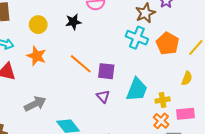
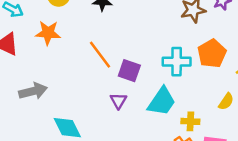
cyan cross: (137, 38) -> (177, 62), moved, turned -35
orange star: (36, 56) -> (48, 33), turned -30

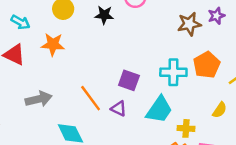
orange line: (100, 55) -> (91, 98), moved
purple triangle: (118, 101) -> (119, 109), turned -35

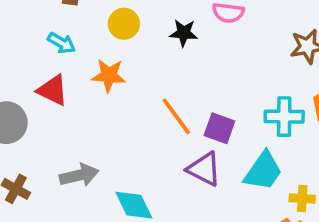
orange line: (91, 98) -> (176, 116), moved
gray arrow: (39, 99) -> (79, 175), moved
purple triangle: (119, 109) -> (204, 169), size x1.5

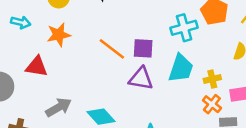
red triangle: (53, 90) -> (37, 66), moved

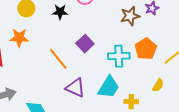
purple square: (143, 48) -> (85, 44), moved, turned 30

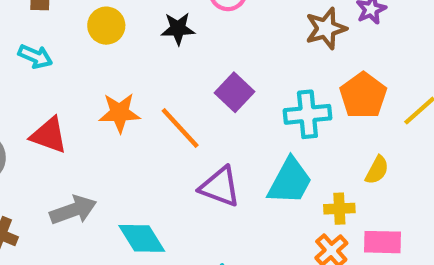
orange star: (19, 38) -> (120, 113), moved
yellow semicircle: (158, 85) -> (377, 170), moved

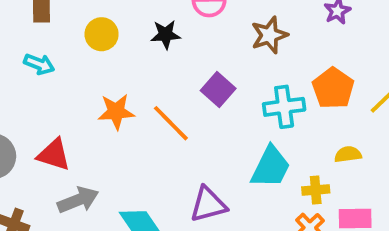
brown star: (326, 28) -> (269, 35), moved
red triangle: (49, 135) -> (54, 155), moved
yellow semicircle: (377, 170) -> (348, 154), turned -124
purple triangle: (220, 187) -> (208, 204), moved, turned -33

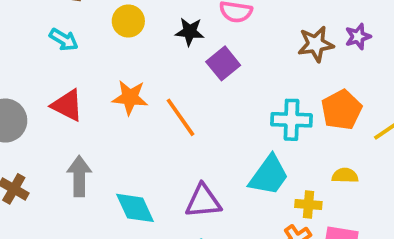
brown star: (269, 35) -> (316, 44), moved
purple square: (218, 90) -> (223, 63), moved
red triangle: (54, 155) -> (67, 105), moved
gray arrow: (78, 200) -> (79, 176), turned -78

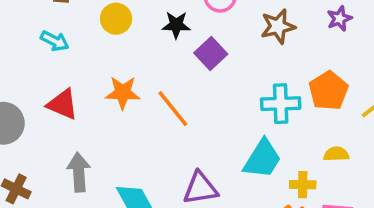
brown star: (316, 44) -> (278, 26), moved

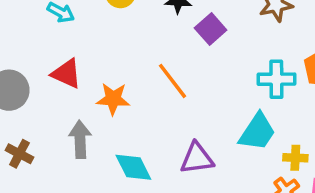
orange star: (123, 93) -> (113, 99), moved

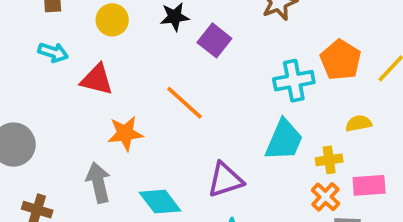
red triangle: (66, 74) -> (97, 80), moved

